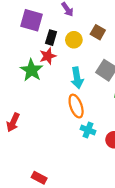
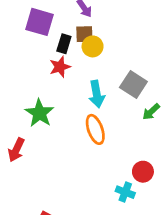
brown square: (98, 32) -> (84, 34), moved, turned -32
green star: (32, 70) -> (39, 113), moved
cyan cross: (88, 130) -> (125, 192), moved

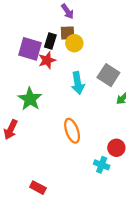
purple square: (39, 22) -> (30, 49), moved
orange ellipse: (95, 129) -> (72, 131), moved

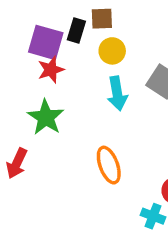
yellow circle: (74, 43) -> (112, 51), moved
red star: (47, 60) -> (51, 70), moved

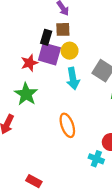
purple square: (46, 42) -> (49, 54), moved

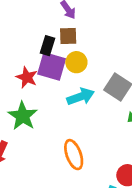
red star: (29, 63) -> (27, 77), turned -30
cyan arrow: (73, 79) -> (81, 97), turned -100

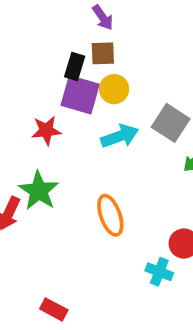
red star: (27, 77) -> (46, 131), moved, turned -30
green star: (23, 116) -> (39, 191), moved

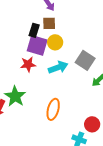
red star: (46, 131) -> (28, 64), moved
orange ellipse: (110, 215) -> (53, 109), turned 35

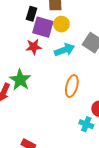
black rectangle: (34, 30) -> (32, 14), moved
orange ellipse: (53, 109) -> (72, 86), moved

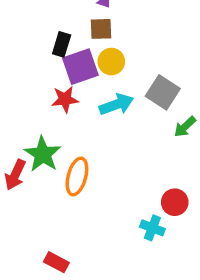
purple square: (43, 27) -> (80, 67), turned -35
orange ellipse: (72, 86) -> (77, 176), moved

